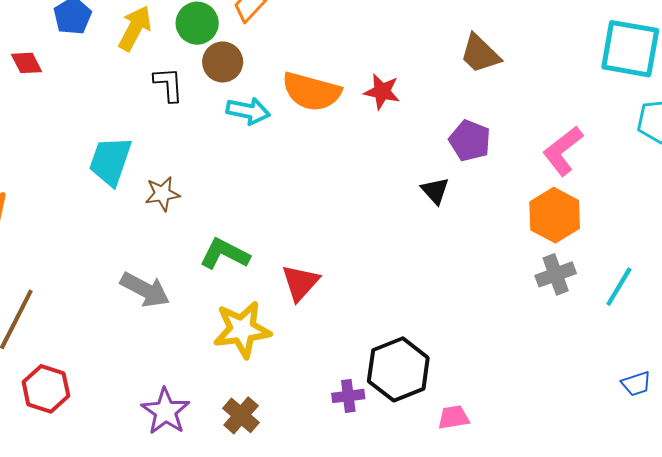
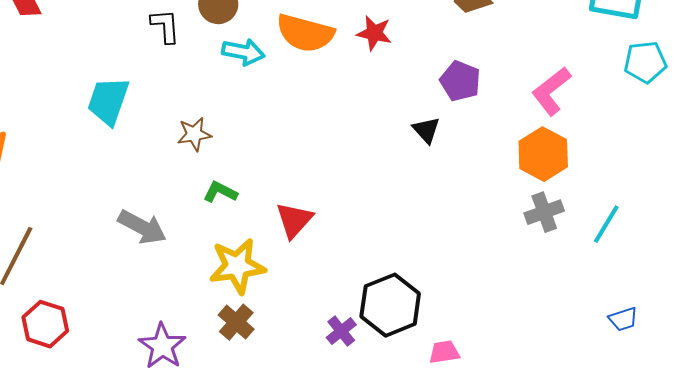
brown star: (162, 194) -> (194, 134), moved
green L-shape: (225, 254) -> (220, 192), size x0.7
purple cross: (348, 396) -> (341, 331), turned -32
brown cross: (241, 415) -> (236, 322), moved

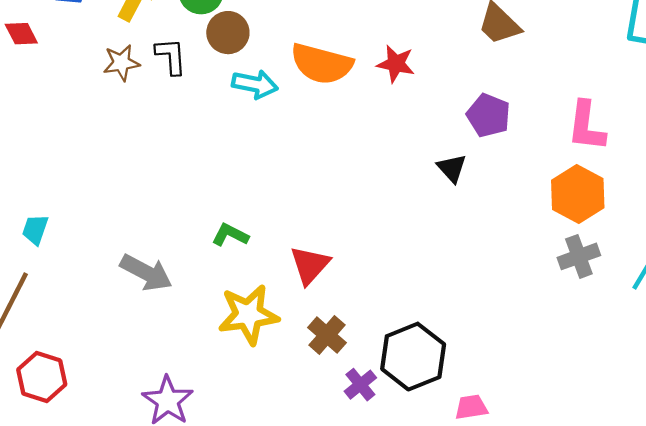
pink L-shape: (551, 91) -> (586, 126), turned -45
cyan trapezoid: (108, 101) -> (35, 230), moved, size x0.6
brown star: (194, 134) -> (121, 63), moved
brown cross: (236, 322) -> (327, 335), moved

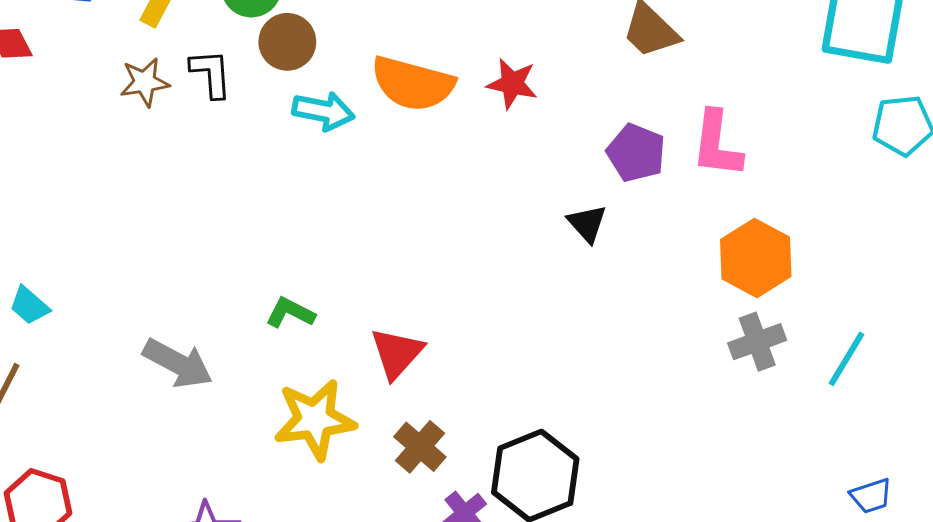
pink L-shape: (586, 126) -> (717, 144), moved
cyan trapezoid: (35, 230) -> (29, 306), turned -68

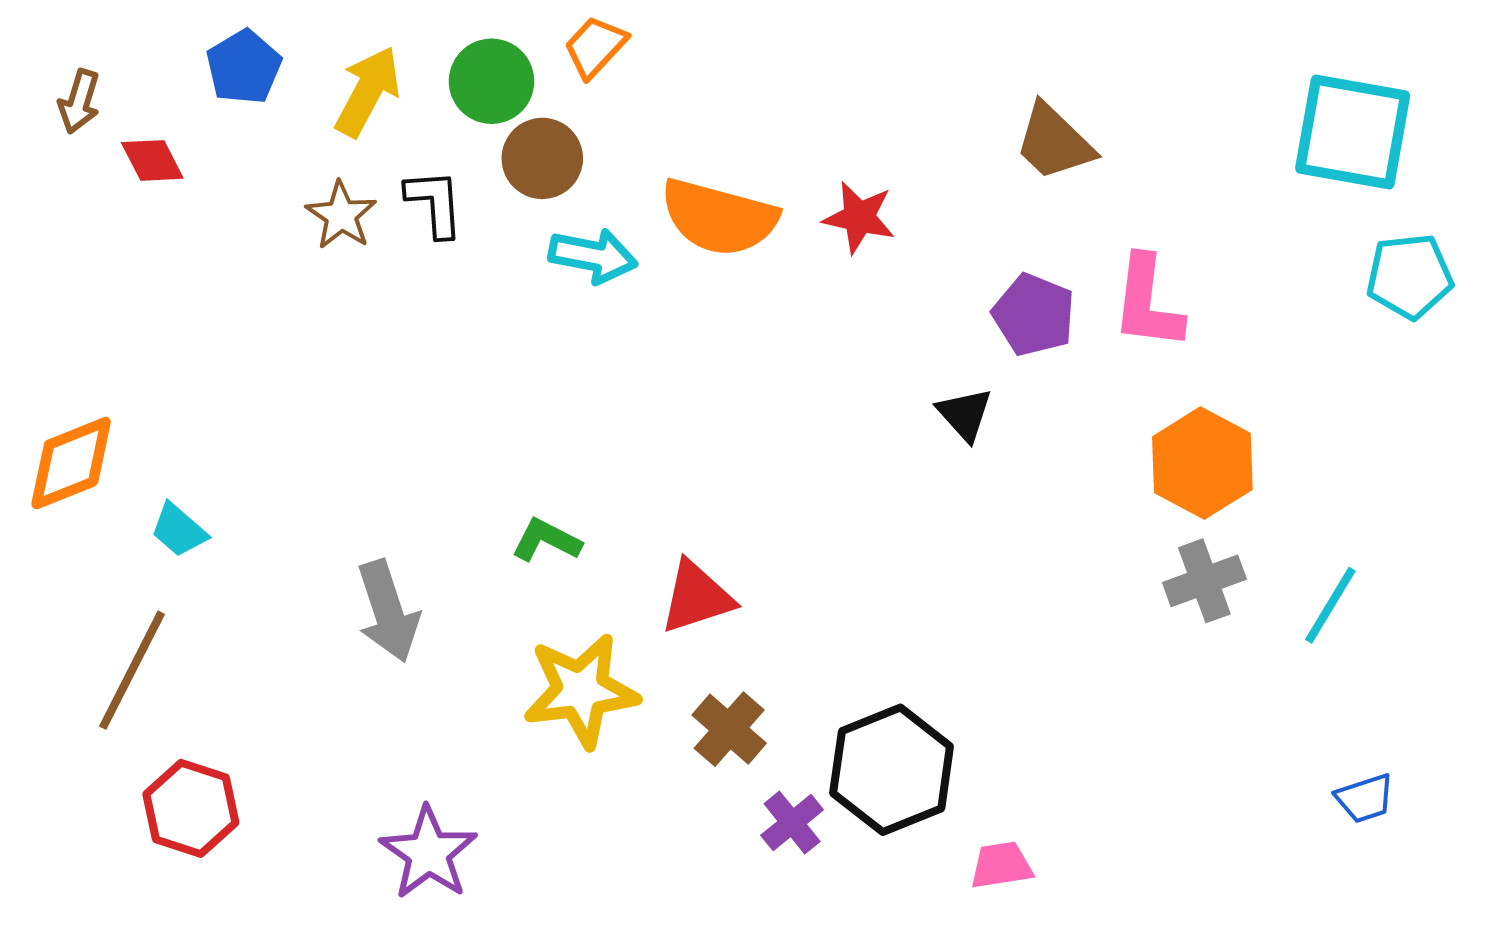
brown star: (145, 82) -> (341, 215), turned -30
red triangle: (397, 353) -> (697, 597), turned 30
gray arrow: (178, 363) -> (388, 611), turned 44

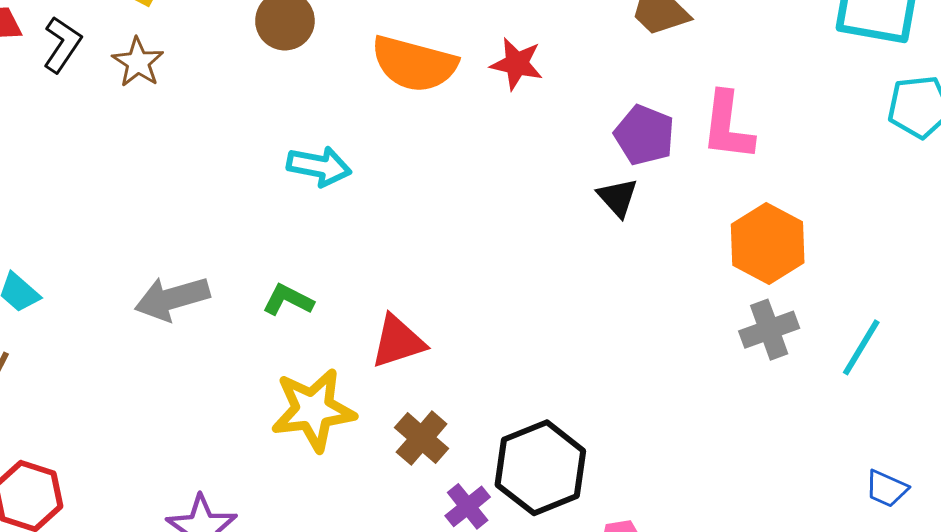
black L-shape: (435, 203) -> (62, 44), moved, turned 38
cyan arrow: (593, 256) -> (319, 166), moved
black triangle: (965, 414) -> (618, 197), moved
gray arrow: (388, 611) -> (172, 298), moved, turned 92
blue trapezoid: (1365, 798) -> (887, 489), turned 42

